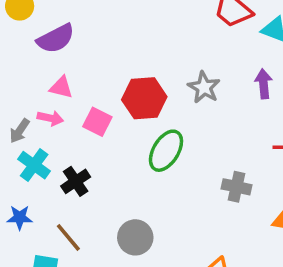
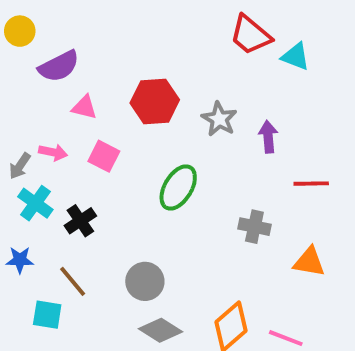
purple arrow: (264, 84) -> (268, 137), moved
pink triangle: (61, 87) -> (84, 107), moved
red hexagon: (144, 98) -> (155, 101), moved

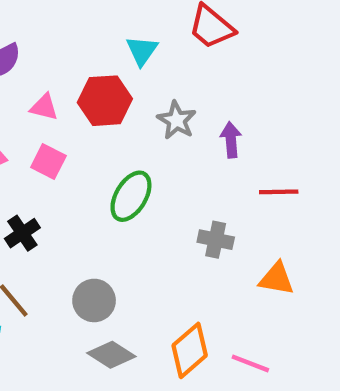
cyan triangle: (296, 56) -> (142, 51), moved, turned 44
pink triangle: (84, 107) -> (44, 107), moved

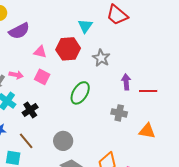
purple arrow: (231, 140) -> (126, 82), moved

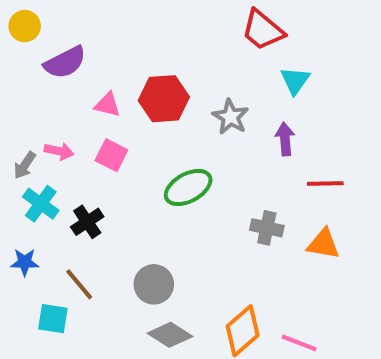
cyan triangle: (85, 26) -> (295, 81), moved
purple arrow: (126, 82) -> (285, 139), moved
green ellipse: (80, 93) -> (188, 187), turned 30
orange triangle: (147, 131) -> (323, 244), moved

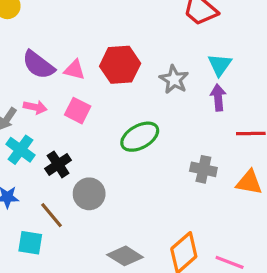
purple semicircle: (65, 62) -> (38, 65), moved, turned 64
cyan triangle: (295, 81) -> (220, 65), moved
gray circle: (154, 284) -> (89, 194), moved

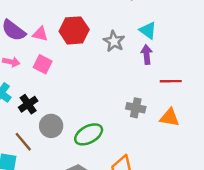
cyan triangle: (220, 65) -> (148, 30), turned -30
green ellipse: (140, 137) -> (89, 134), moved

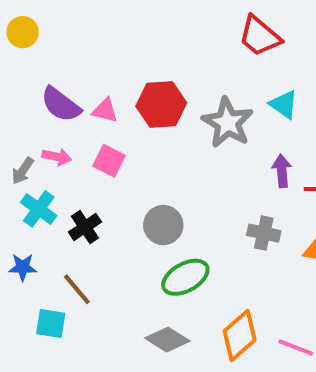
gray star: (114, 41) -> (228, 123), size x1.4
purple arrow: (147, 55) -> (282, 171), moved
gray circle: (51, 126) -> (163, 225), moved

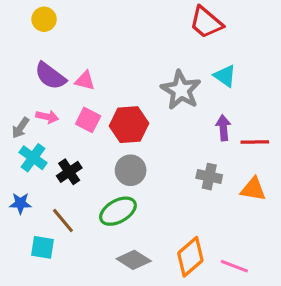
yellow circle: (23, 32) -> (44, 19), moved
red hexagon: (161, 104) -> (129, 125), moved
green ellipse: (185, 277) -> (118, 211), moved

